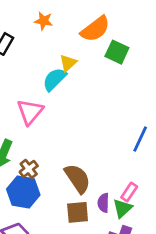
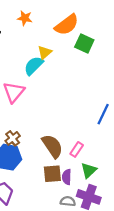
pink rectangle: (129, 192) -> (77, 149), moved
purple semicircle: (103, 203) -> (67, 177), moved

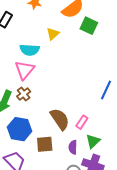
cyan semicircle: (34, 66) -> (30, 50), moved, turned -132
brown cross: (13, 138) -> (24, 94), moved
brown square: (52, 174) -> (45, 144), moved

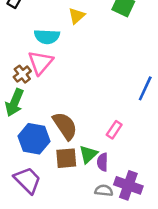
brown cross: (24, 94) -> (22, 74), moved
brown semicircle: (60, 119) -> (65, 126), moved
green triangle: (93, 141) -> (88, 154), moved

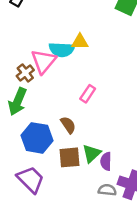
yellow triangle: (77, 16) -> (80, 42), moved, turned 42
cyan semicircle: (47, 37) -> (62, 50), moved
brown semicircle: (65, 126) -> (68, 125), size x0.6
pink rectangle: (114, 130) -> (88, 94), moved

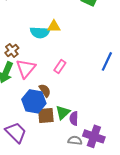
pink triangle: (44, 61) -> (26, 68), moved
blue hexagon: (37, 138) -> (34, 101), moved

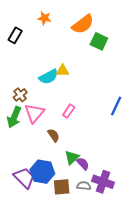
cyan semicircle: (40, 32) -> (48, 77), turned -30
blue hexagon: (34, 101) -> (42, 172), moved
brown square: (46, 115) -> (62, 187), moved
purple semicircle: (74, 118) -> (83, 164), turned 136

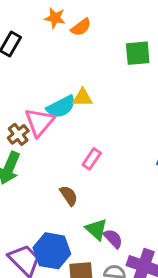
orange semicircle: (83, 24) -> (81, 27), moved, size x0.6
green square: (99, 41) -> (138, 53), turned -30
pink triangle: (34, 113) -> (40, 122), moved
green triangle: (72, 158) -> (96, 229), turned -35

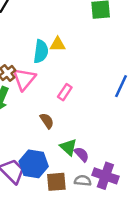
cyan semicircle: (61, 107) -> (41, 51), turned -55
pink triangle: (40, 122) -> (24, 79), moved

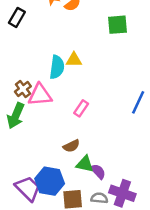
pink triangle: (24, 79) -> (40, 95), turned 45
brown semicircle: (47, 121) -> (71, 146), moved, turned 98
green triangle: (68, 147) -> (85, 164), turned -30

